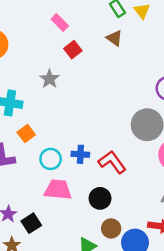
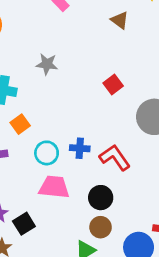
red square: (73, 50) -> (113, 85), moved
gray star: (49, 79) -> (47, 64), turned -30
brown circle: (111, 228) -> (101, 227), moved

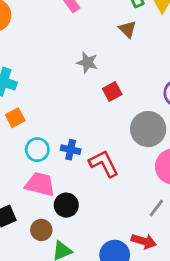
gray star: (47, 64) -> (87, 62), moved
black circle: (101, 198) -> (66, 205), moved
brown circle: (101, 227) -> (41, 230), moved

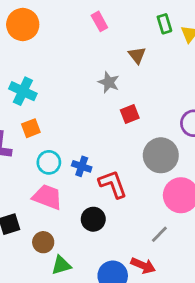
brown triangle: (128, 29) -> (137, 55), moved
black circle: (66, 205) -> (93, 219), moved

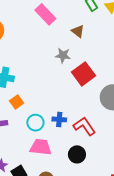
pink rectangle: (99, 21) -> (45, 14), size x1.5
red square: (130, 114) -> (84, 74), size x1.6

